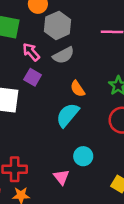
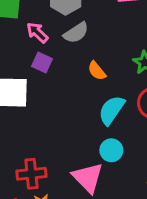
cyan semicircle: (68, 115) -> (112, 110), moved
pink triangle: (61, 177) -> (88, 178), size x1.6

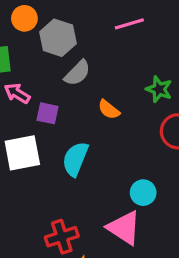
pink arrow: (37, 33) -> (17, 93), moved
cyan semicircle: (112, 110) -> (75, 159), moved

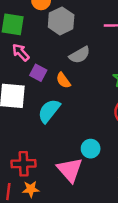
gray semicircle: (77, 73) -> (80, 55), moved
orange semicircle: (109, 110) -> (63, 80), moved

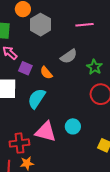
gray semicircle: (80, 55) -> (69, 56), moved
pink triangle: (70, 170) -> (46, 132), moved, turned -30

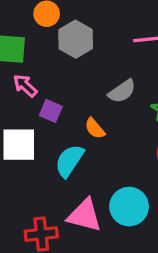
orange semicircle: (46, 73) -> (95, 128), moved
cyan circle: (73, 126) -> (129, 207), size x1.5

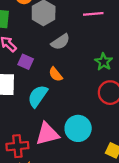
gray semicircle: (122, 91) -> (60, 42), moved
pink triangle: (84, 215) -> (47, 134), turned -30

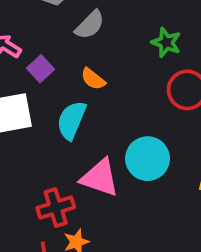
purple square: (26, 62) -> (40, 69), turned 35
pink triangle: (47, 134) -> (100, 178), turned 45

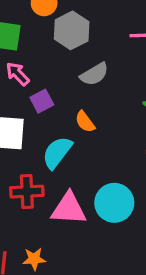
pink triangle: (100, 178) -> (69, 209), turned -30
red cross: (56, 208) -> (27, 192), moved

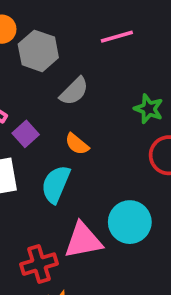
red cross: (27, 192) -> (39, 264), moved

